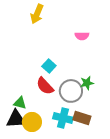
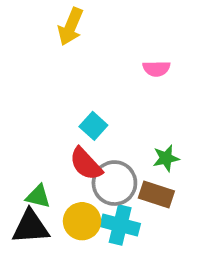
gray circle: (71, 91) -> (114, 183), moved
brown rectangle: (82, 118) -> (156, 194), moved
yellow circle: (32, 122) -> (82, 221), moved

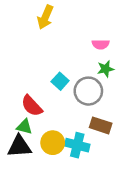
green star: (166, 158) -> (106, 69), moved
red semicircle: (86, 164) -> (32, 106), moved
gray circle: (114, 183) -> (88, 91), moved

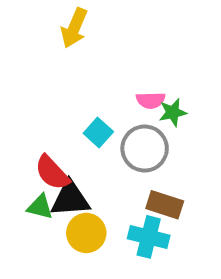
pink semicircle: (101, 44) -> (151, 100), moved
cyan cross: (77, 145) -> (149, 237), moved
black triangle: (19, 146) -> (70, 199), moved

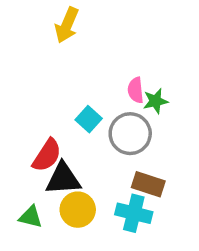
pink semicircle: (151, 100) -> (136, 90), turned 85
red semicircle: (52, 173) -> (47, 155), turned -104
green triangle: (40, 207) -> (31, 217), moved

